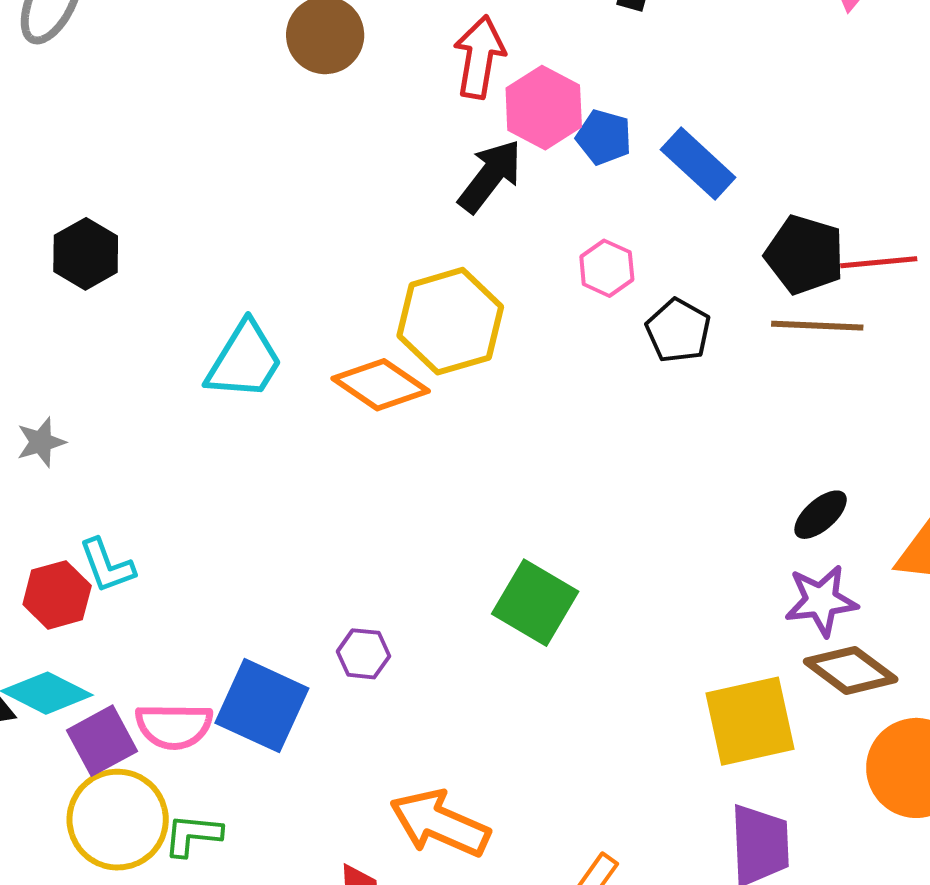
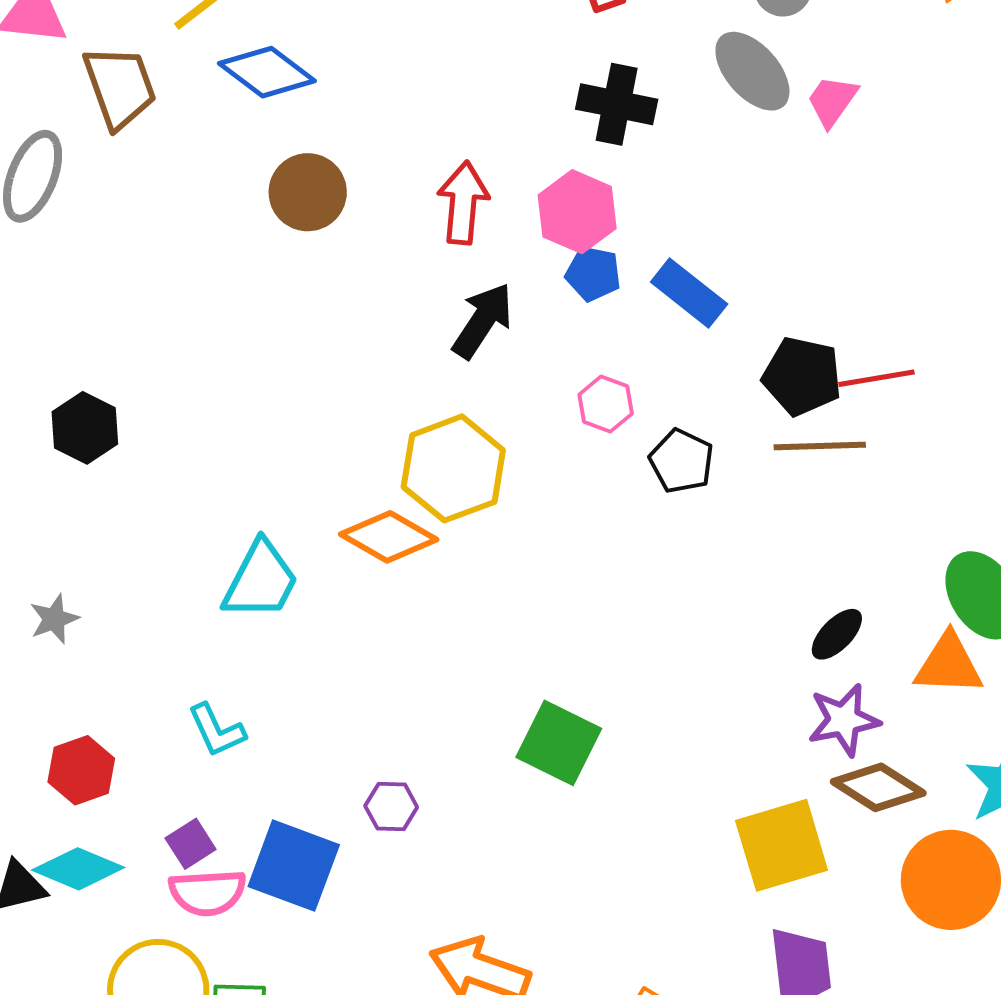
pink hexagon: (544, 108) -> (577, 212), moved
cyan trapezoid: (244, 361) -> (261, 580), moved
cyan L-shape: (107, 566) -> (217, 730), moved
purple square: (102, 741) -> (191, 844), moved, size x0.7

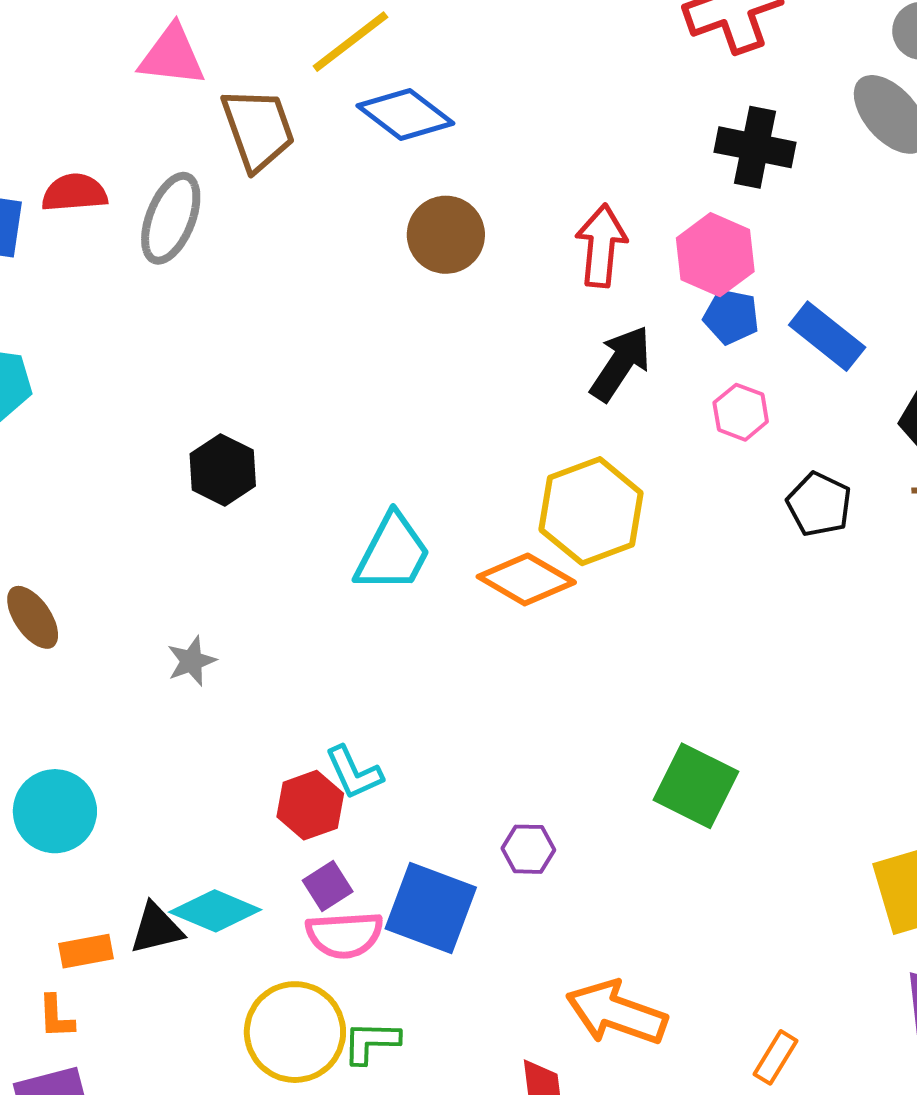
pink hexagon: (606, 404) -> (741, 412), moved
cyan trapezoid: (261, 580) -> (393, 553), moved
red hexagon: (81, 770) -> (310, 805), moved

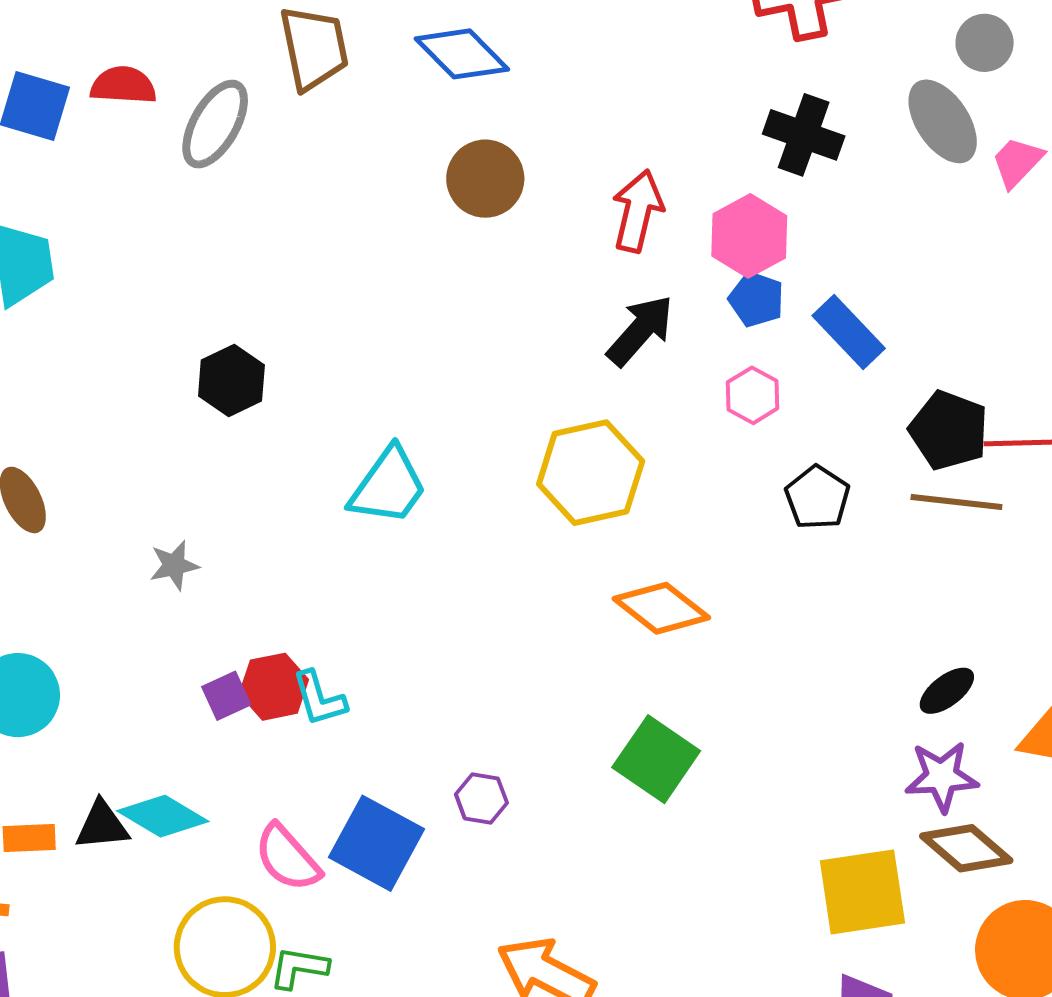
orange diamond: (526, 579) -> (661, 608), moved
red hexagon: (310, 805) -> (274, 687), moved
purple square: (328, 886) -> (226, 696), moved
pink semicircle: (344, 935) -> (287, 858), turned 44

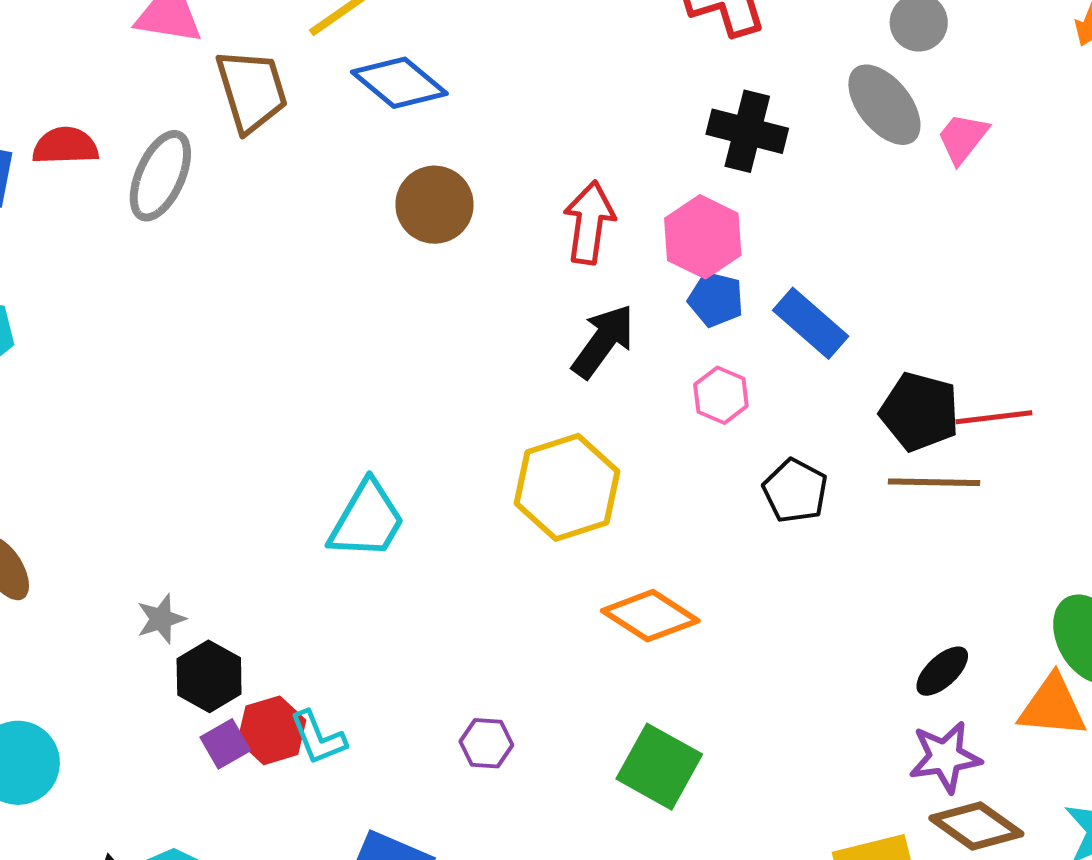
black hexagon: (231, 381) -> (209, 676), moved
purple hexagon: (481, 799) -> (486, 743), moved

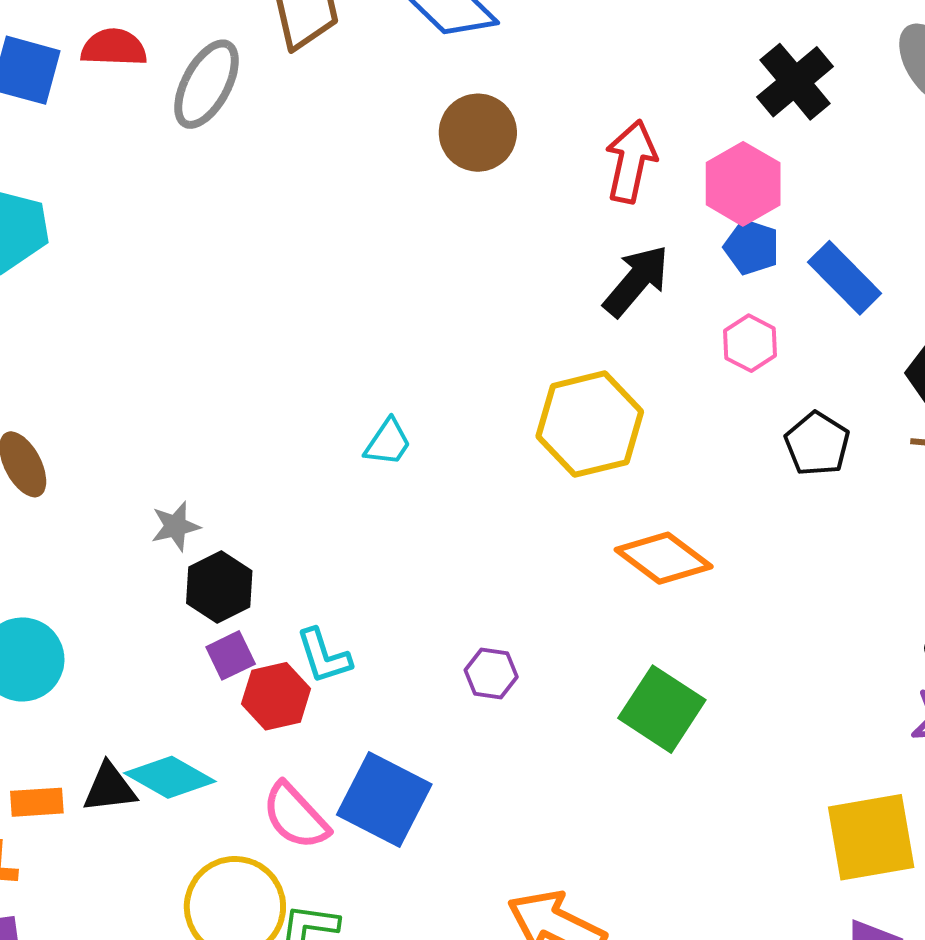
black cross: (747, 131) -> (795, 82), turned 32
cyan trapezoid: (367, 520) -> (388, 442), size x0.6
red hexagon: (272, 730) -> (276, 696), moved

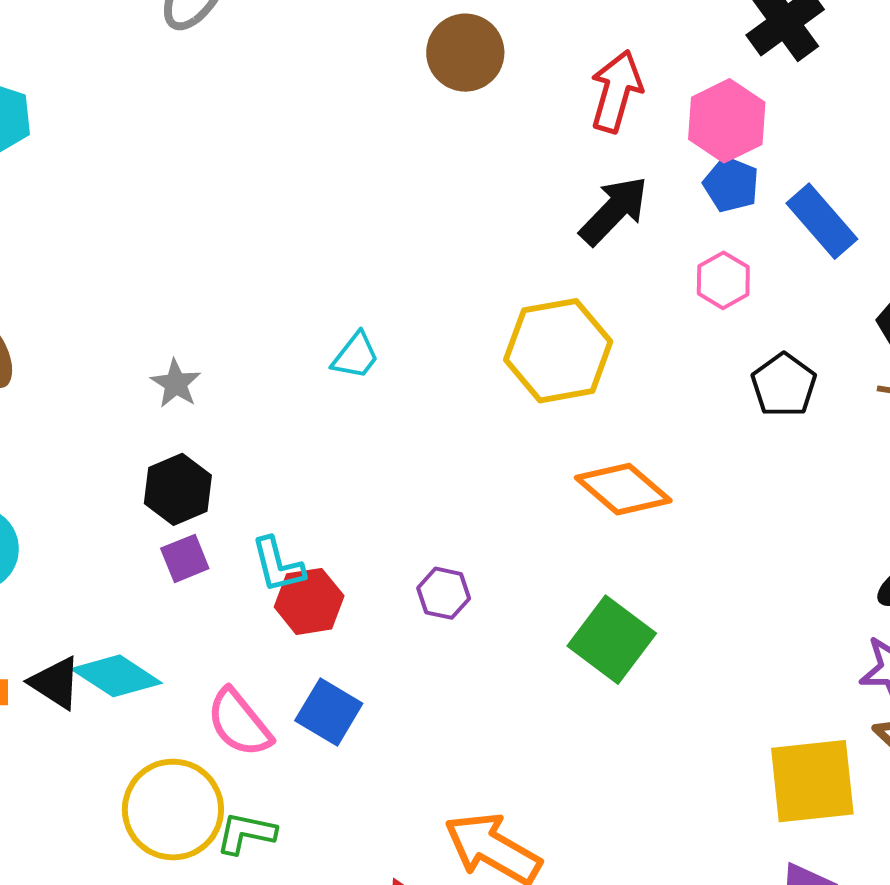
gray star: (176, 526) -> (176, 384), moved, turned -30
red hexagon: (276, 696) -> (309, 601), moved
black triangle: (109, 788) -> (55, 683), turned 36
blue square: (384, 799) -> (329, 712), size x0.7

